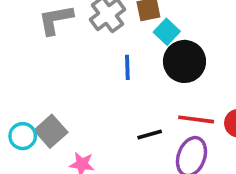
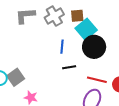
cyan square: (167, 32) -> (86, 29), size x1.5
black line: (150, 135) -> (69, 67), moved

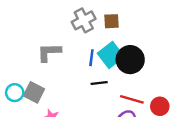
gray L-shape: (25, 16) -> (49, 52), moved
cyan square: (86, 29) -> (111, 55), moved
gray square: (16, 77) -> (34, 92), turned -30

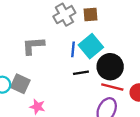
black circle: (130, 60) -> (110, 67), moved

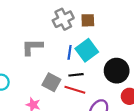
black circle: (110, 67) -> (117, 71), moved
gray square: (20, 84) -> (51, 82), moved
red line: (112, 87) -> (75, 90), moved

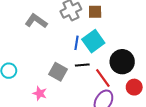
gray L-shape: (32, 47) -> (36, 21), moved, turned 35
red line: (75, 90) -> (103, 78), moved, turned 36

